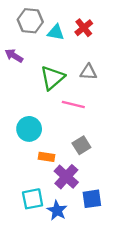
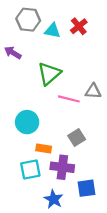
gray triangle: (88, 72) -> (93, 91), moved
purple cross: (66, 177) -> (62, 167), turned -35
cyan square: (33, 199) -> (30, 169), moved

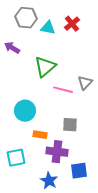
gray triangle: (93, 91) -> (85, 83), turned -49
gray square: (77, 137) -> (70, 125), turned 35
cyan square: (30, 169) -> (16, 158), moved

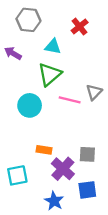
cyan triangle: (48, 28) -> (53, 47), moved
cyan circle: (25, 111) -> (30, 105), moved
gray square: (70, 125) -> (87, 154), moved
purple cross: (57, 152) -> (63, 169), turned 35

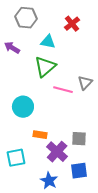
cyan circle: (30, 105) -> (23, 107), moved

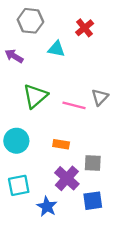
green triangle: (45, 67) -> (35, 96), moved
cyan circle: (23, 107) -> (16, 141), moved
orange rectangle: (40, 135) -> (61, 144), moved
blue star: (49, 181) -> (47, 207), moved

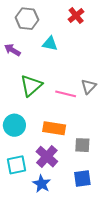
red cross: (85, 28) -> (76, 15), moved
orange rectangle: (61, 144) -> (54, 128), size x1.5
purple cross: (67, 178) -> (47, 157), moved

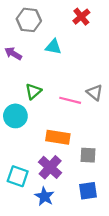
green triangle: (31, 85) -> (33, 91), size x0.7
gray triangle: (89, 87) -> (95, 93), turned -35
cyan circle: (14, 125) -> (15, 116), moved
cyan square: (17, 165) -> (18, 176), turned 30

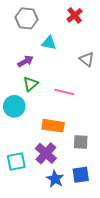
purple arrow: (13, 53) -> (25, 61), moved, turned 119
gray triangle: (95, 93) -> (87, 59), moved
cyan square: (18, 176) -> (16, 161), turned -30
blue star: (44, 196) -> (55, 179), moved

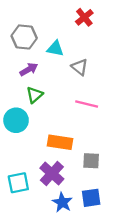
gray hexagon: (26, 18) -> (24, 37), moved
gray triangle: (87, 59) -> (80, 67), moved
pink line: (64, 92) -> (87, 104), moved

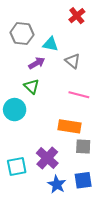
purple arrow: (29, 69) -> (37, 63), moved
green triangle: (35, 95) -> (31, 86), turned -35
orange rectangle: (60, 142) -> (69, 126), moved

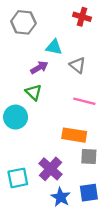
red cross: (77, 16) -> (82, 17), turned -35
gray hexagon: (22, 34) -> (23, 22), moved

